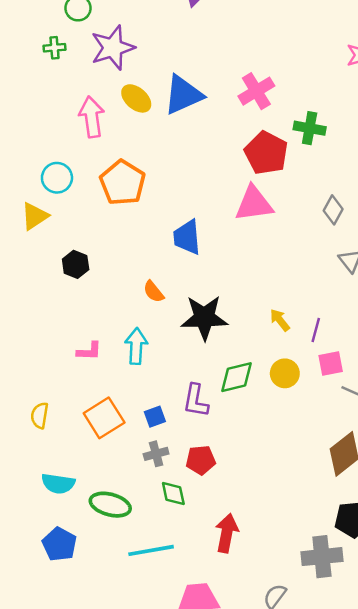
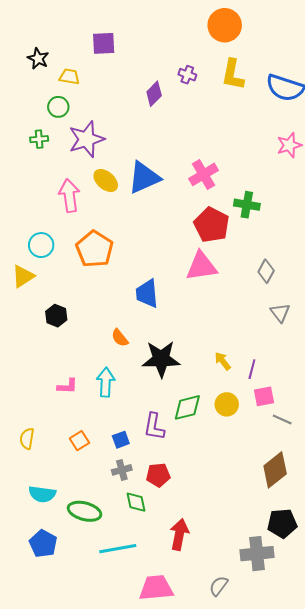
orange square: (104, 418) -> (79, 441), size x0.6

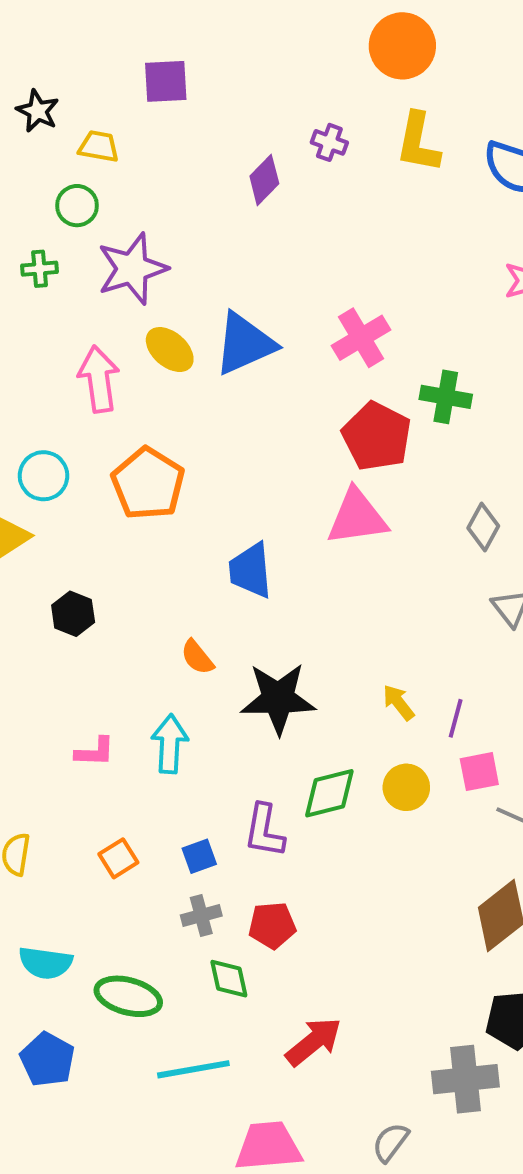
red arrow: (179, 534) -> (314, 1042), turned 40

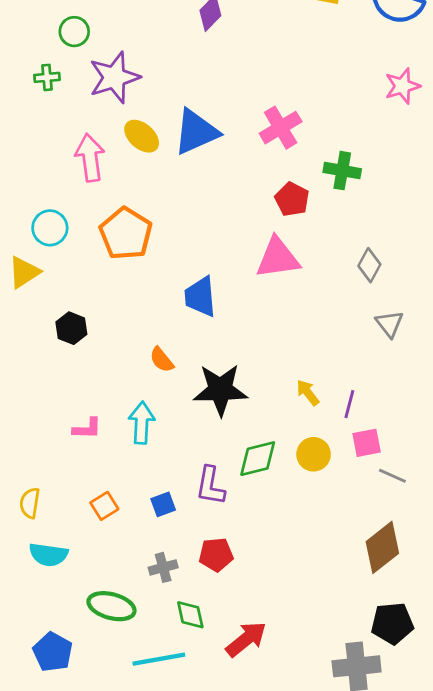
red pentagon: (377, 436) -> (292, 199), size x0.7
gray cross: (201, 915) -> (163, 567), moved
cyan semicircle: (45, 963) -> (48, 555), moved
green diamond: (229, 979) -> (190, 615), moved

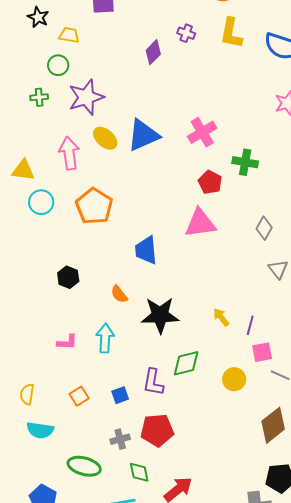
yellow triangle: (24, 272) -> (23, 170), moved, turned 40
black hexagon: (71, 328) -> (68, 277), moved
yellow circle: (314, 454) -> (234, 379), moved
red pentagon: (216, 555) -> (157, 430), size x1.4

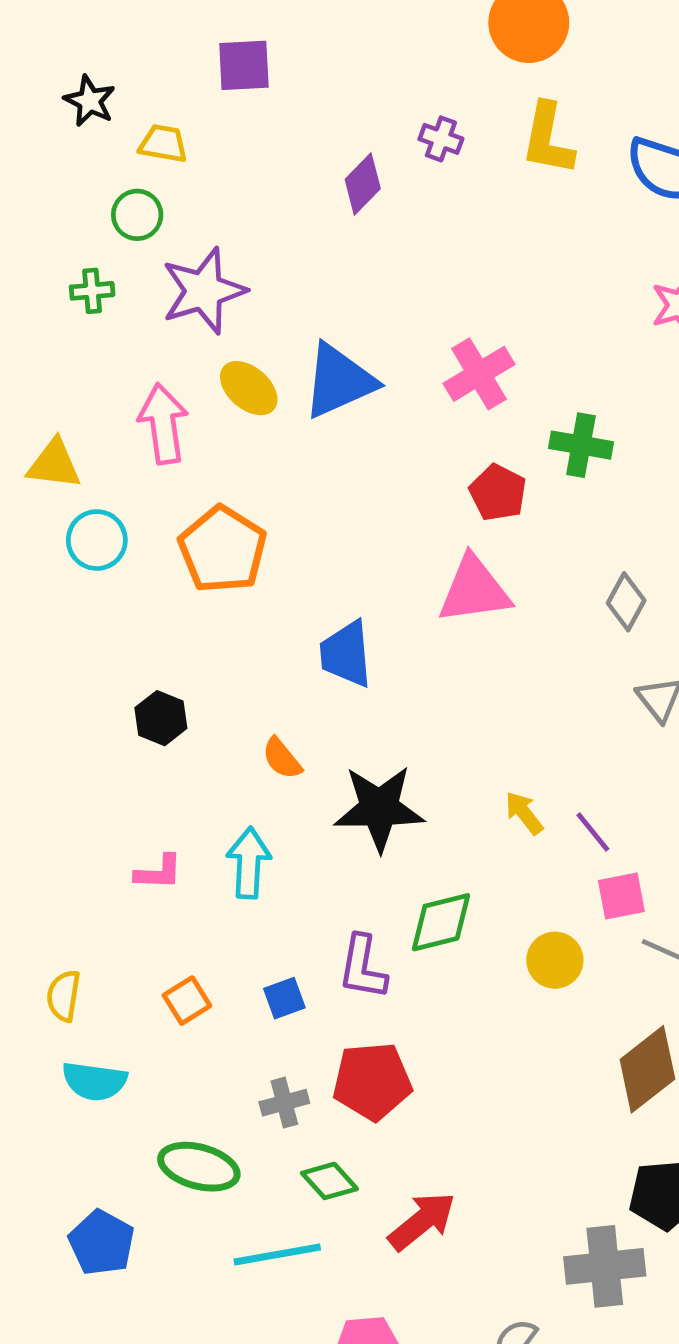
purple line: (250, 325) -> (593, 832), turned -54
green diamond: (139, 472) -> (329, 1181), turned -30

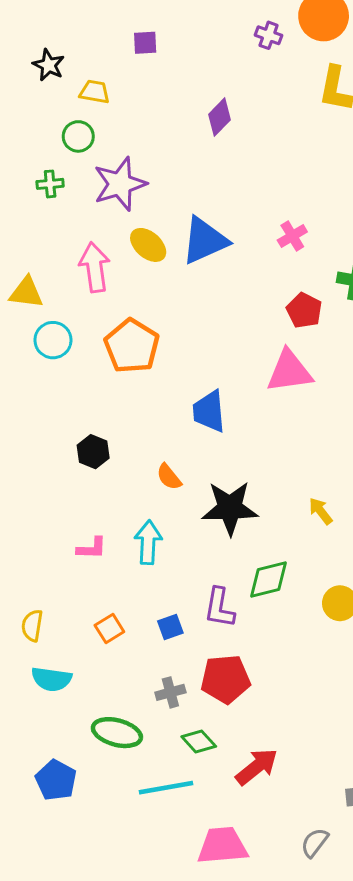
purple square: (244, 65) -> (145, 43), size x0.7
purple cross: (441, 139) -> (269, 35), moved
pink cross: (479, 374) -> (292, 236), size x0.7

